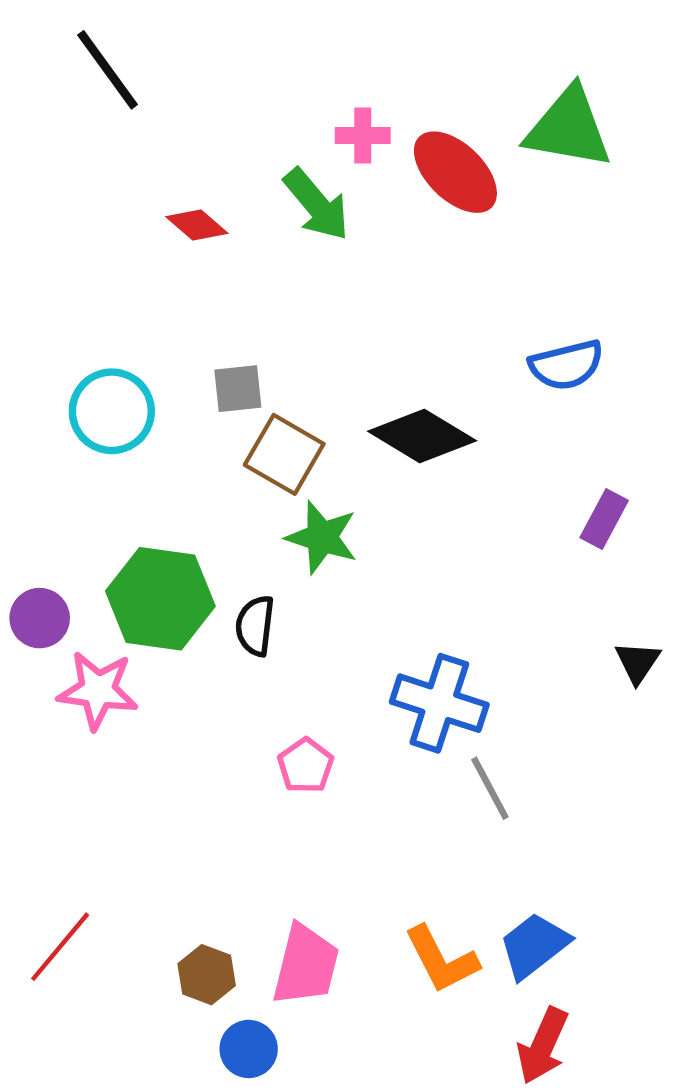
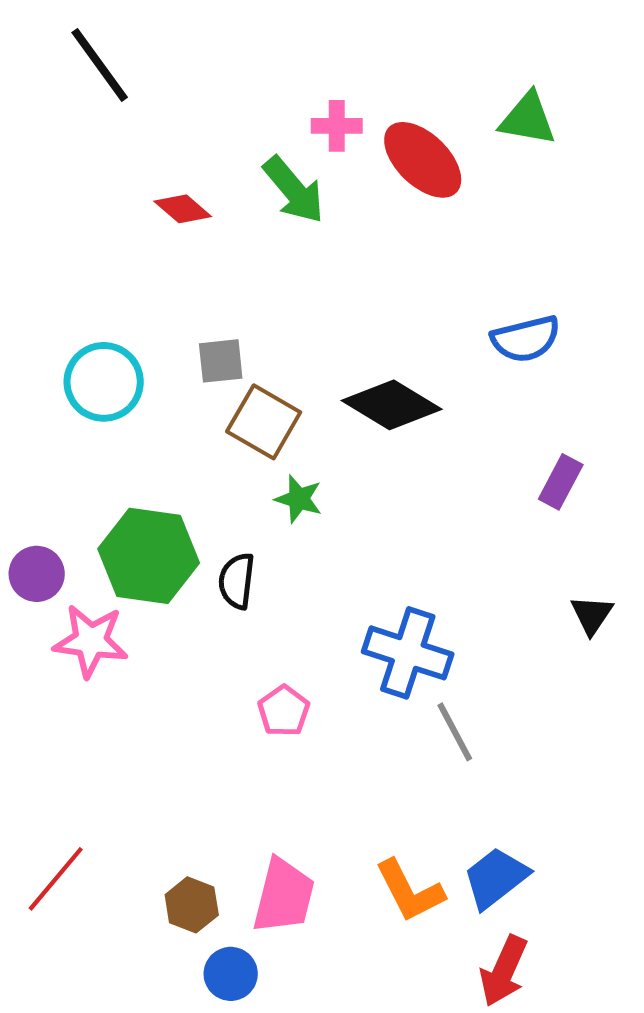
green triangle: (569, 128) -> (528, 119), size x0.7
green star: (322, 537) -> (299, 499), size x0.7

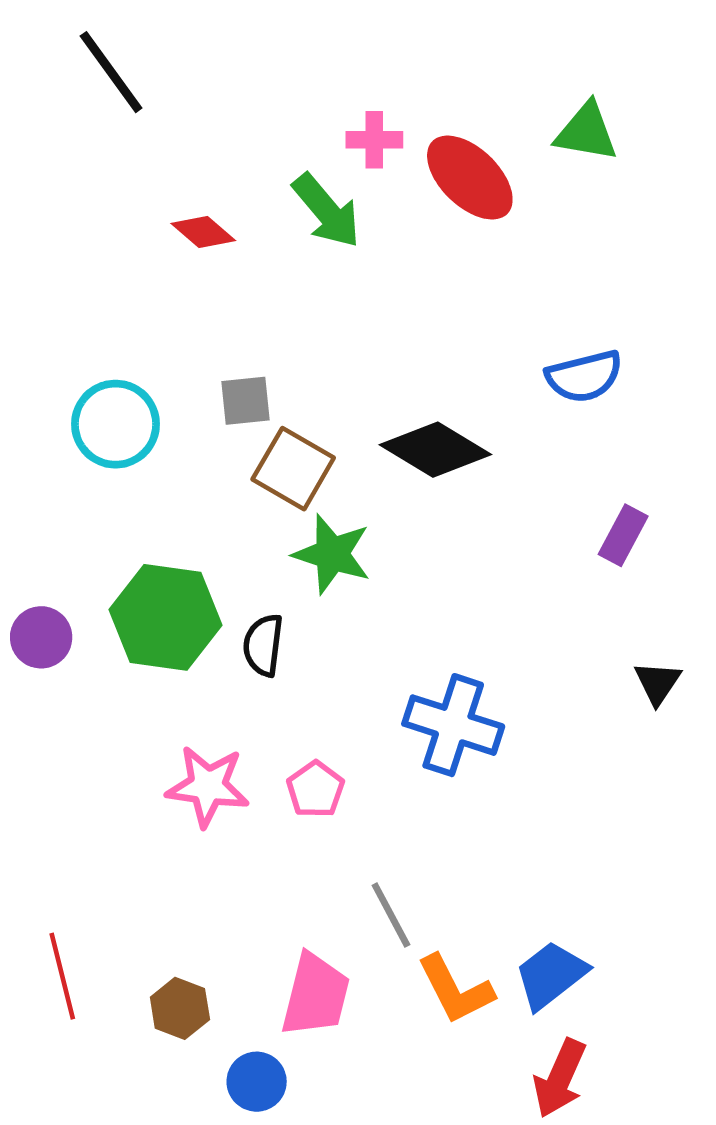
green star: (299, 499) -> (332, 554), size x1.5
pink star: (91, 641) -> (208, 786), moved
gray line: (455, 732) -> (391, 915), moved
red line: (56, 879) -> (62, 976), turned -54
brown hexagon: (192, 905) -> (180, 1008), moved

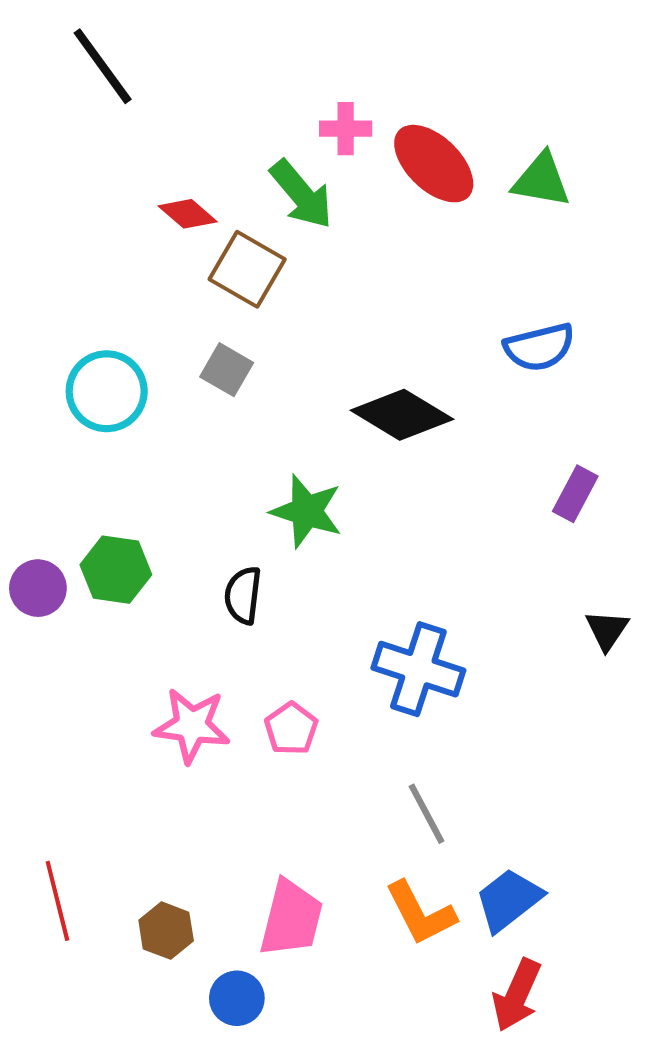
green triangle: (586, 132) -> (541, 180), moved
gray square: (245, 401) -> (227, 370), turned 36
brown square: (293, 469) -> (247, 269), moved
green hexagon: (165, 617) -> (116, 570), moved, size x0.7
gray line: (391, 915) -> (427, 814), moved

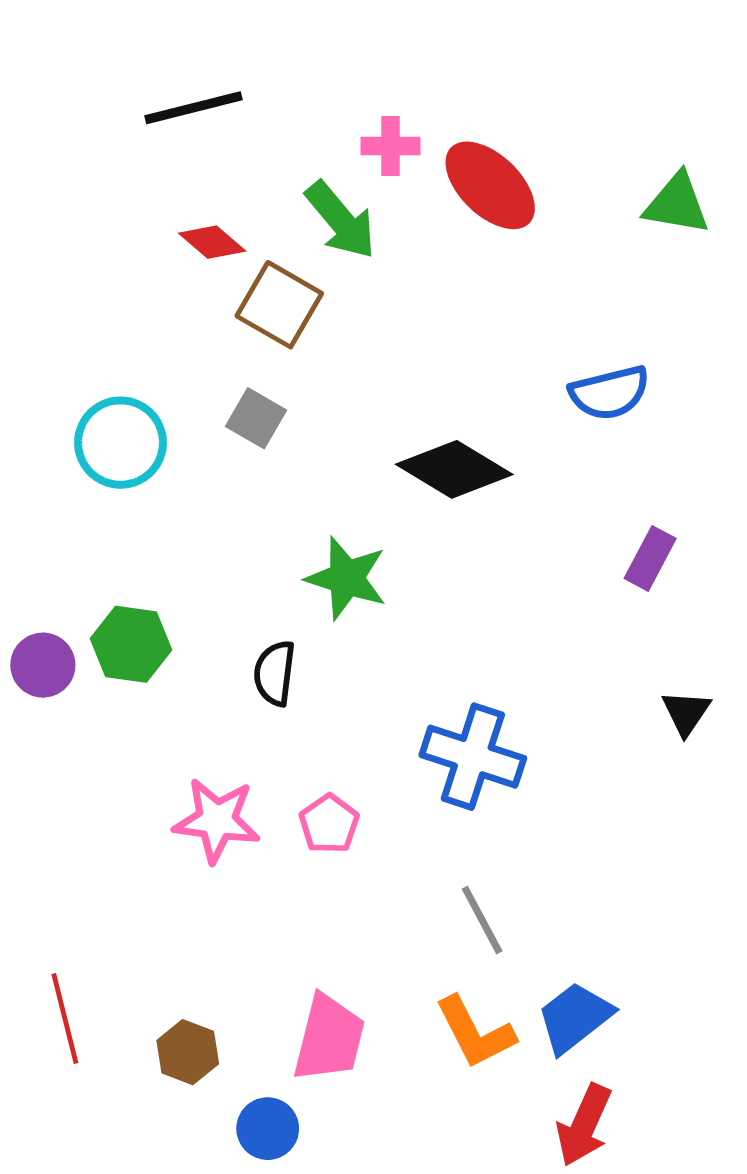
black line: (103, 66) -> (194, 108), moved, turned -68
green triangle: (541, 180) -> (677, 204), moved

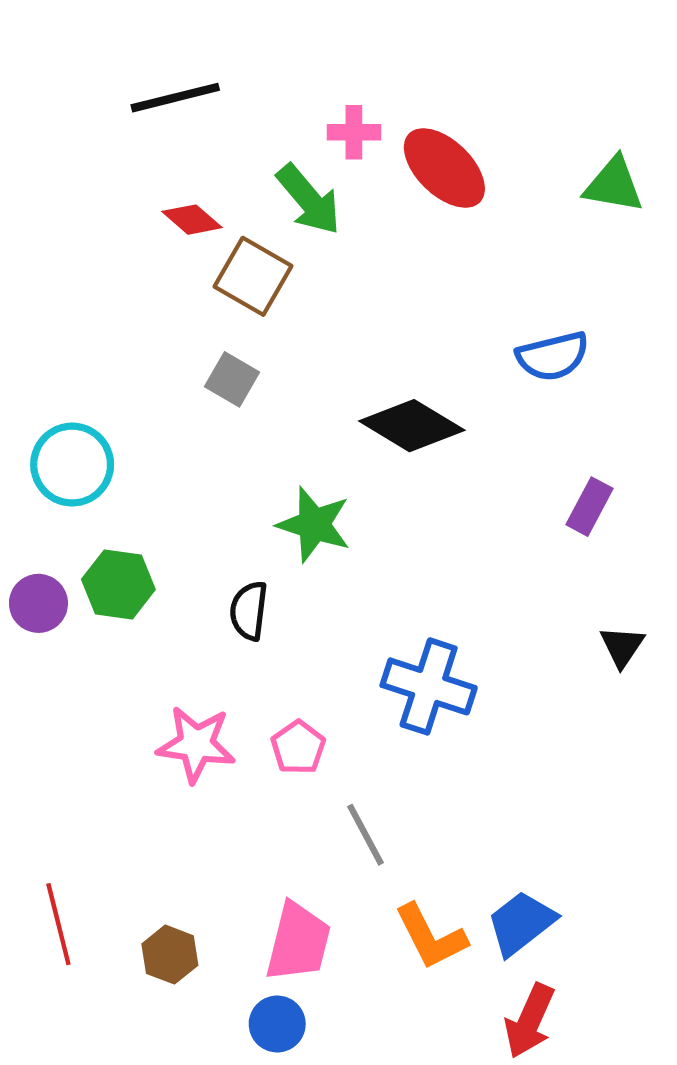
cyan circle: (121, 443) -> (72, 465), moved
gray line: (482, 920) -> (366, 835), moved
blue circle: (268, 1129) -> (277, 1024), moved

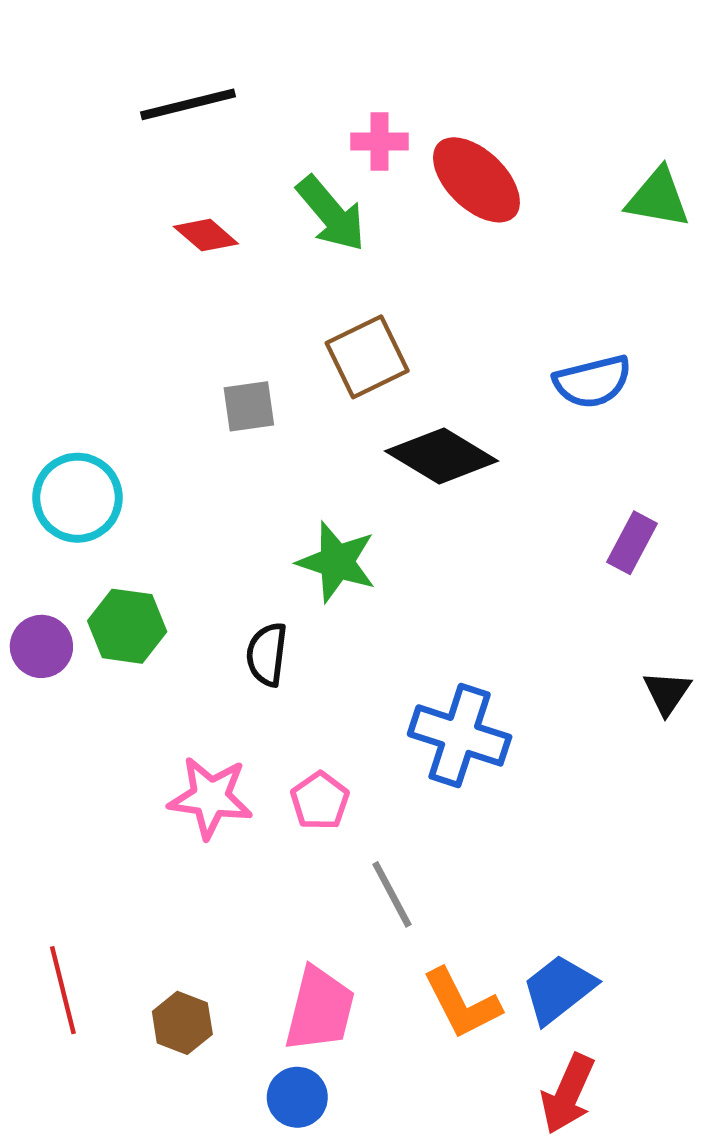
brown square: (253, 276) -> (367, 357), moved, turned 34
gray square: (232, 379) -> (249, 406), turned -38

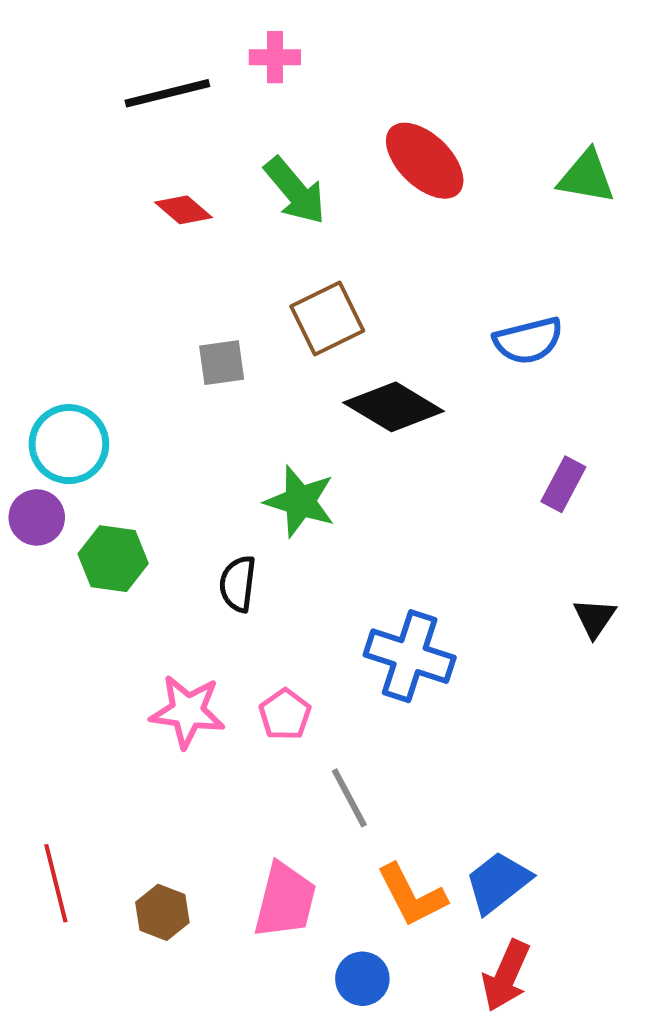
pink cross: (380, 142) -> (275, 57), moved
purple circle: (41, 646) -> (37, 517), moved
blue circle: (297, 1097) -> (362, 979), moved

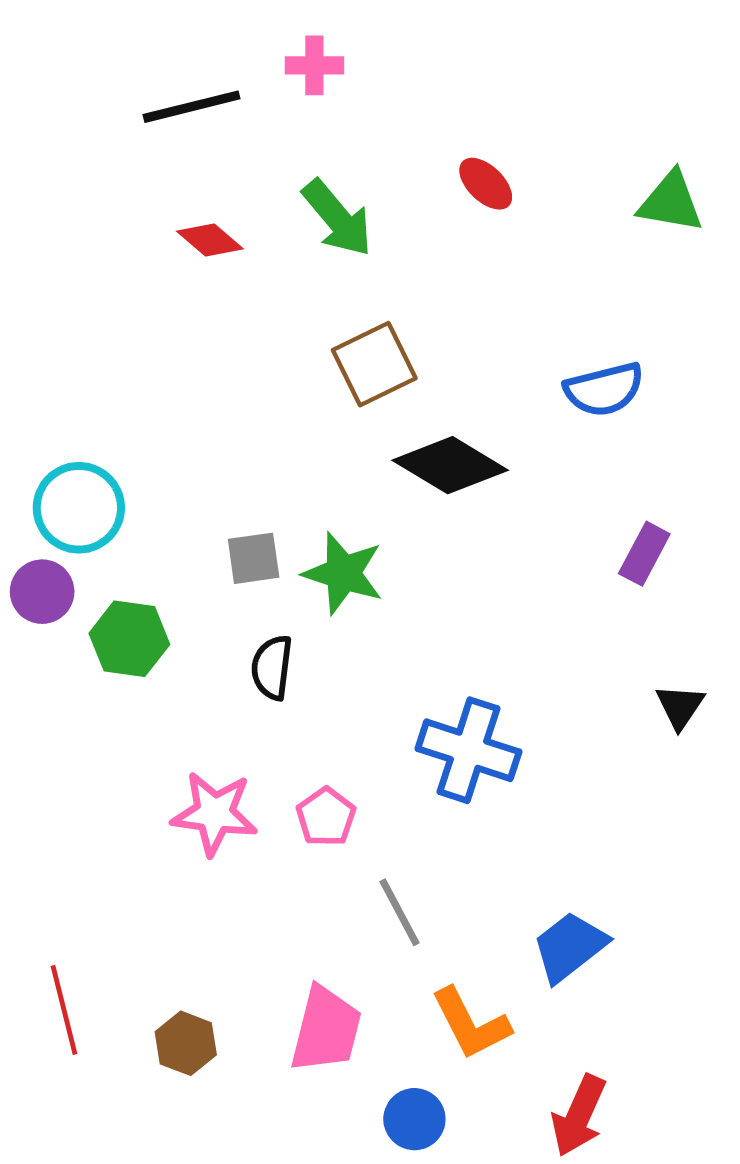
red ellipse: (425, 161) -> (486, 184), size x0.6
gray square: (222, 363) -> (254, 558), moved
blue trapezoid: (498, 882) -> (570, 947), moved

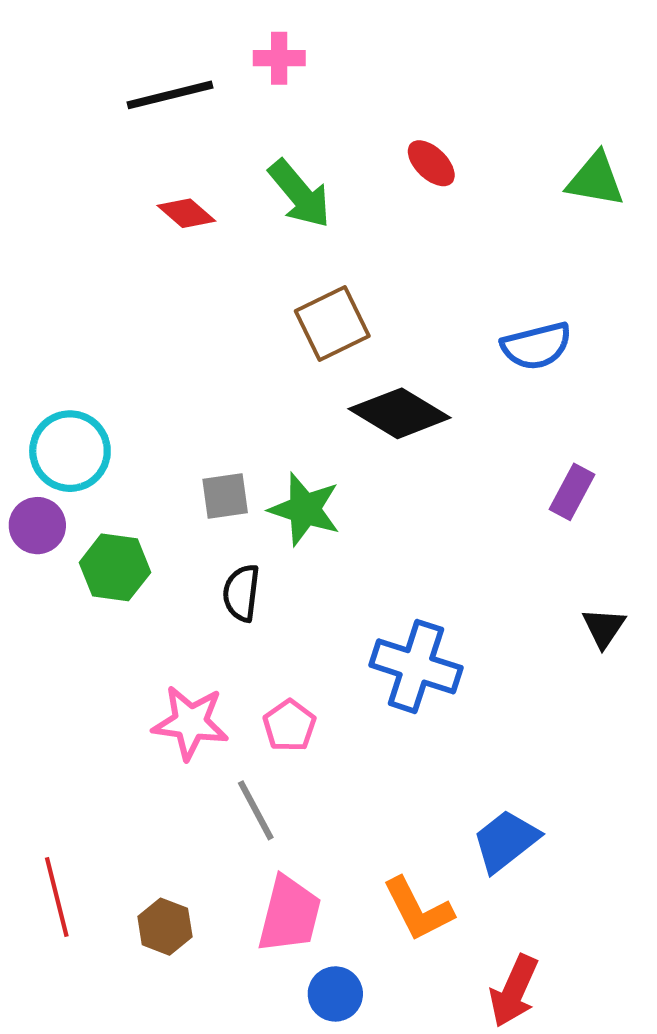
gray line: (400, 912) -> (256, 810), moved
blue circle: (414, 1119) -> (335, 994), moved

